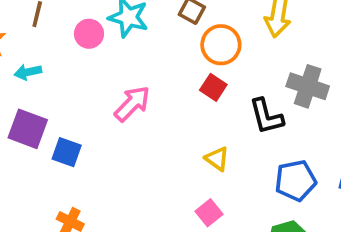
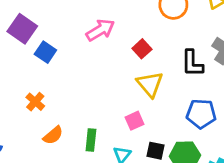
red square: (213, 87) -> (142, 49), moved
yellow triangle: (217, 159) -> (150, 84), size x1.5

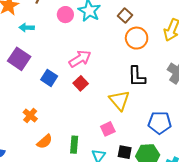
red square: (142, 49) -> (81, 83), moved
blue square: (45, 52) -> (49, 78), moved
black L-shape: (192, 63) -> (137, 77), moved

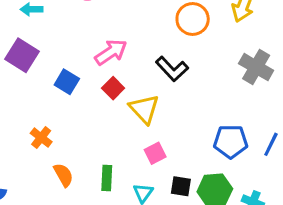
black L-shape: (137, 77) -> (172, 69), moved, turned -40
yellow triangle: (119, 100) -> (144, 109), moved
orange semicircle: (45, 142) -> (63, 175), turned -77

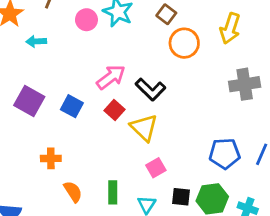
purple square: (22, 55) -> (29, 101), moved
gray cross: (256, 67) -> (245, 84), turned -36
black L-shape: (172, 69) -> (151, 89), moved
orange cross: (41, 138) -> (51, 158), turned -36

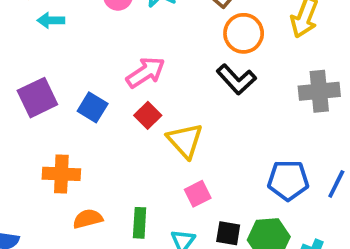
black L-shape: (151, 89) -> (236, 79), moved
purple square: (29, 101) -> (37, 98), turned 32
orange cross: (51, 158) -> (61, 174), size x1.4
orange semicircle: (73, 192) -> (88, 219), turned -75

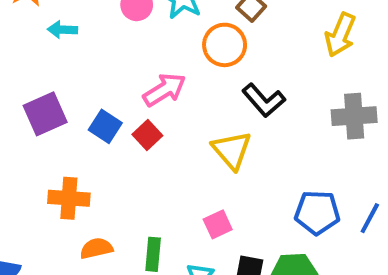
orange circle: (244, 33) -> (225, 45), moved
red square: (148, 115) -> (147, 135), moved
yellow triangle: (185, 141) -> (232, 150), moved

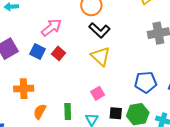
pink arrow: (164, 90) -> (51, 27), moved
black L-shape: (264, 100) -> (99, 30), moved
orange semicircle: (96, 248) -> (40, 112), turned -42

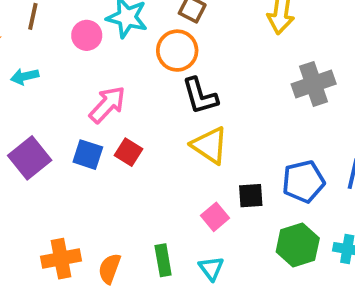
black L-shape: (99, 30) -> (200, 96), turned 40
orange cross: (24, 89) -> (61, 259), moved
black square: (116, 113) -> (251, 196), moved

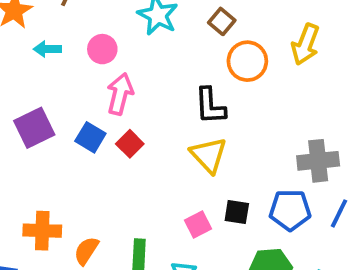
pink circle: (87, 35) -> (102, 49), moved
orange circle: (177, 51) -> (247, 61), moved
gray cross: (314, 84) -> (318, 161), moved
pink arrow: (107, 105) -> (120, 94), turned -42

